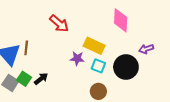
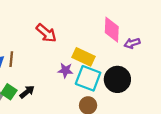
purple arrow: (146, 49) -> (132, 43), moved
cyan square: (98, 66) -> (88, 78), size x1.6

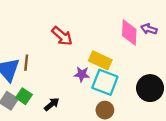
purple arrow: (132, 43) -> (149, 29), moved, turned 35
black circle: (117, 79) -> (150, 88), moved
black arrow: (27, 92) -> (52, 104), moved

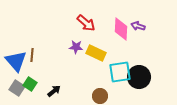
red arrow: (62, 36) -> (86, 23), moved
purple star: (82, 74) -> (76, 47), moved
cyan square: (105, 82) -> (120, 72), moved, turned -30

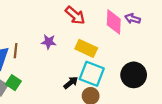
purple star: (76, 47) -> (49, 42), moved
cyan square: (120, 72) -> (92, 74), moved, turned 30
black arrow: (54, 91) -> (71, 83), moved

